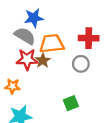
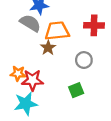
red star: (27, 59) -> (32, 80), moved
gray circle: (81, 64) -> (84, 60), moved

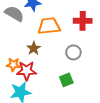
gray semicircle: (30, 23) -> (14, 14), moved
brown star: (48, 48) -> (34, 48), moved

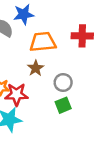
brown star: (34, 48) -> (36, 68), moved
gray circle: (73, 52) -> (63, 83), moved

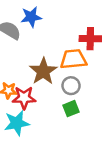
orange trapezoid: (43, 42) -> (73, 59), moved
brown star: (36, 68) -> (43, 71), size x1.6

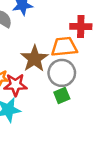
gray circle: (71, 86) -> (62, 73), size x1.5

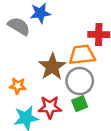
red star: (15, 85) -> (50, 107), moved

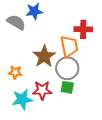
orange trapezoid: (82, 55) -> (69, 46), turned 85
green square: (80, 104) -> (67, 87), turned 32

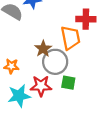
brown star: (44, 56) -> (43, 49), size x0.7
gray circle: (67, 68) -> (55, 62), moved

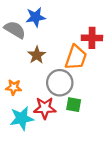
orange trapezoid: (70, 38) -> (76, 57), turned 30
brown star: (43, 49) -> (37, 55), moved

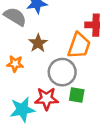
orange star: (14, 87) -> (15, 64), moved

